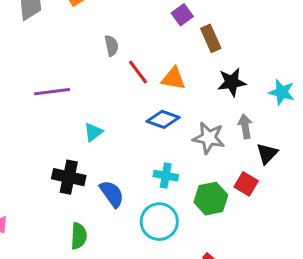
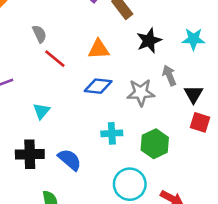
red line: (138, 72) -> (55, 59), moved
red square: (246, 184) -> (200, 122), moved
cyan circle: (159, 222) -> (130, 184), moved

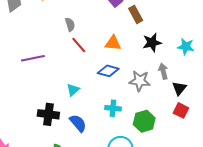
cyan triangle: (41, 111) -> (73, 90), moved

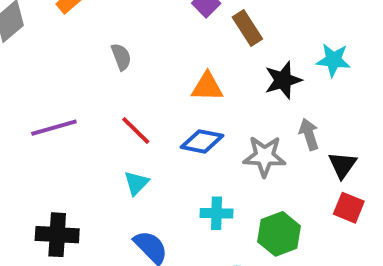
red line: (79, 45) -> (136, 131), moved
cyan star: (186, 47) -> (333, 60), moved
black cross: (48, 114) -> (57, 235), moved

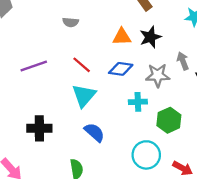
gray semicircle: (121, 57) -> (71, 22), turned 119
black star: (283, 80) -> (150, 37), moved
cyan triangle: (136, 183) -> (84, 95), size x1.6
cyan cross: (217, 213) -> (138, 102), moved

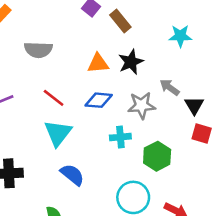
gray semicircle: (71, 22) -> (38, 50), size x1.5
gray arrow: (183, 61) -> (170, 87), turned -30

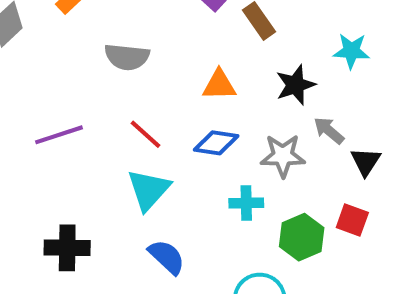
black star: (131, 62) -> (295, 85), moved
red square: (202, 134) -> (352, 220), moved

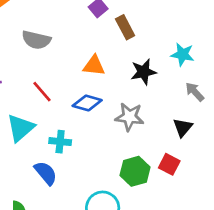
gray arrow: (329, 131) -> (195, 92), moved
cyan triangle: (149, 190) -> (21, 128), moved
cyan cross: (246, 203) -> (60, 142), moved

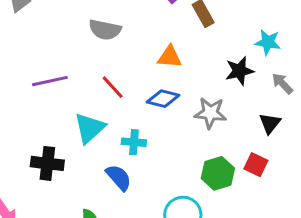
black star: (143, 72) -> (239, 71), moved

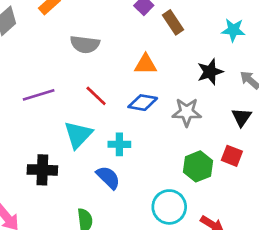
cyan star: (268, 42) -> (233, 30), moved

